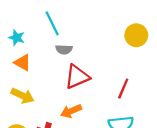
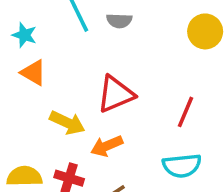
gray semicircle: (64, 49) -> (119, 21), moved
yellow arrow: (23, 96) -> (67, 123), moved

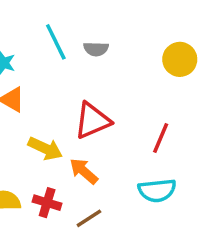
orange arrow: (107, 146) -> (84, 171), turned 64

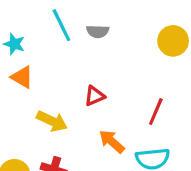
red triangle: (92, 121) -> (94, 96), size x0.6
orange arrow: (84, 171) -> (112, 141), moved

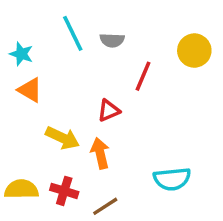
red line: (156, 112) -> (143, 76), moved
orange arrow: (112, 141) -> (100, 153), moved, turned 36

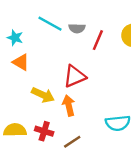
cyan line: (73, 33) -> (50, 24), turned -35
red line: (143, 76) -> (98, 40), moved
red triangle: (109, 110) -> (75, 76), size x1.5

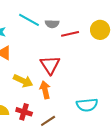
red line: (98, 40) -> (70, 34), turned 54
red triangle: (75, 76) -> (50, 65), turned -40

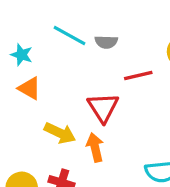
red line: (70, 34) -> (138, 76), moved

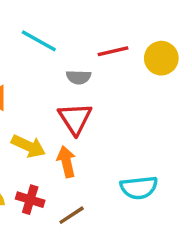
gray semicircle: (106, 42) -> (78, 77), moved
red line: (138, 76) -> (113, 51), moved

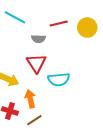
orange arrow: (66, 162) -> (30, 99), moved
cyan semicircle: (139, 188) -> (59, 79), moved

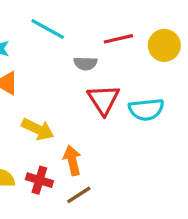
red triangle: (36, 63) -> (104, 100), moved
cyan semicircle: (59, 79) -> (146, 109), moved

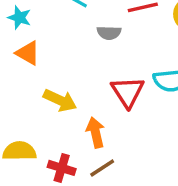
red triangle: (104, 100) -> (128, 92), moved
red cross: (39, 180) -> (62, 168), moved

